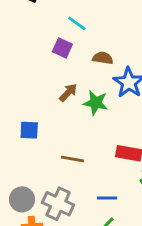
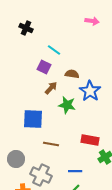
brown arrow: (68, 93) -> (51, 88), moved
blue square: (29, 130) -> (33, 119), moved, size x1.5
gray circle: (22, 199) -> (16, 159), moved

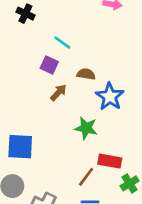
green star: (67, 105) -> (86, 128), moved
blue square: (33, 119) -> (20, 147), moved
brown line: (51, 144) -> (86, 177), moved, turned -63

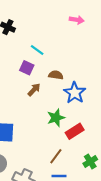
green star: (86, 128) -> (56, 118), turned -30
red rectangle: (110, 161) -> (75, 131), moved, turned -42

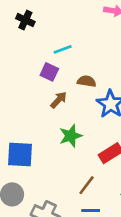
cyan line: (37, 50) -> (63, 49), turned -56
green star: (56, 118) -> (71, 136), moved

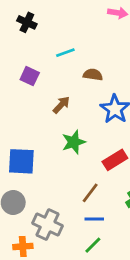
purple square: (49, 72) -> (30, 76), moved
brown semicircle: (87, 81) -> (93, 75), moved

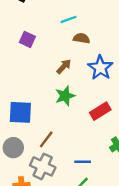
cyan line: (65, 53) -> (69, 19), moved
brown arrow: (61, 105) -> (64, 66), moved
brown line: (90, 193) -> (46, 139), moved

